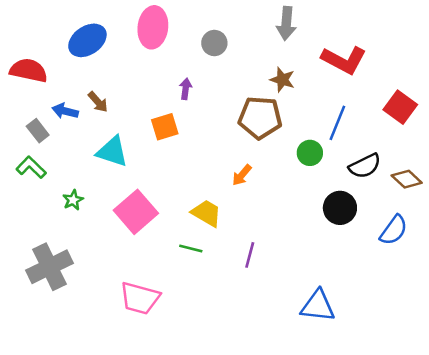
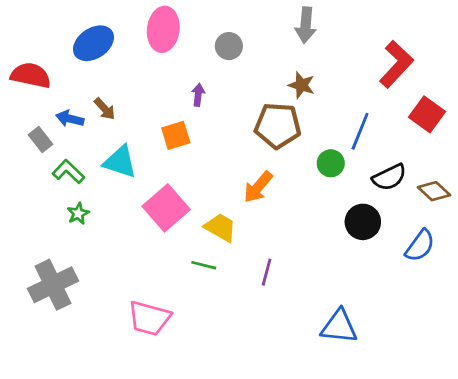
red L-shape: (344, 60) -> (396, 64), moved, turned -75
green L-shape: (31, 167) -> (68, 172), moved
orange arrow: (242, 175) -> (258, 187), size x1.4
pink square: (136, 212) -> (166, 208), moved

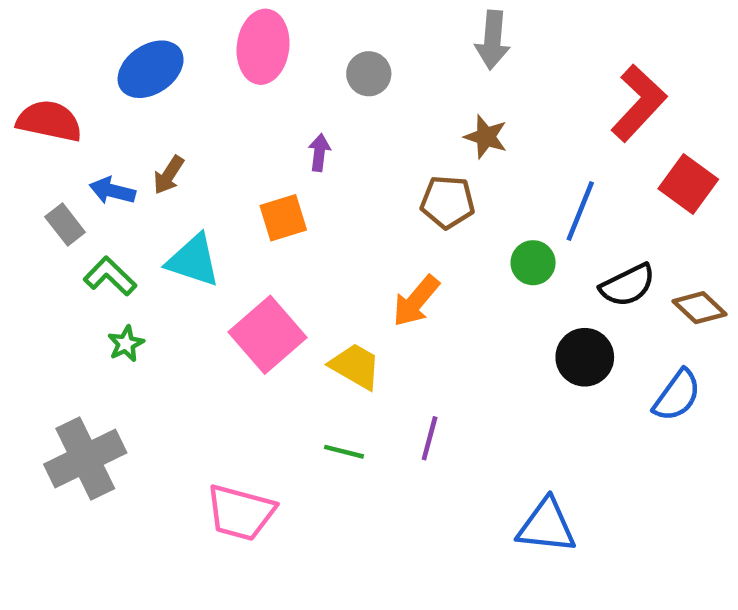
brown arrow: (105, 109) -> (169, 175), turned 75
brown pentagon: (278, 126) -> (448, 202), size x0.7
green line: (204, 265) -> (344, 452), moved

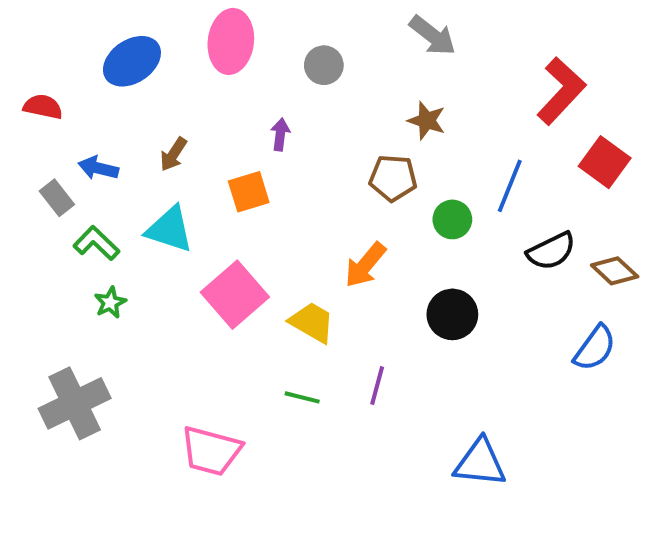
gray arrow: (493, 40) -> (433, 36), turned -57
red semicircle: (49, 121) -> (43, 107), size x0.7
brown arrow: (169, 175) -> (173, 154), moved
green circle: (533, 263) -> (452, 219), moved
black circle: (585, 357) -> (452, 314), moved

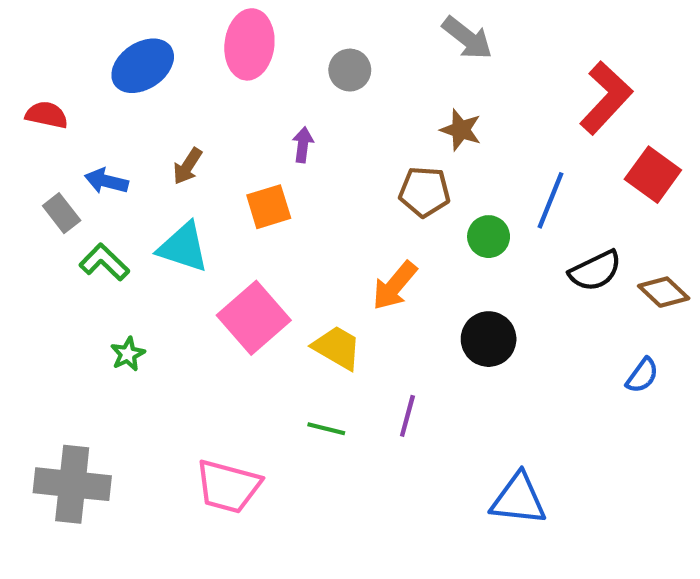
green star: (110, 303) -> (128, 354), moved
blue semicircle: (595, 348) -> (642, 375), size x0.7
gray cross: (75, 403) -> (72, 484), moved, turned 32

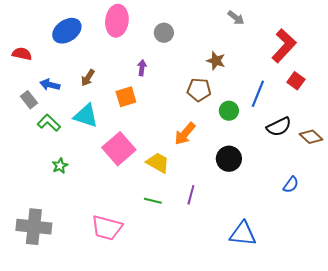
gray arrow: (467, 38) -> (236, 18), moved, size x0.7
red square: (653, 175) -> (296, 81), moved, size x0.7
blue semicircle: (642, 375) -> (291, 185), moved

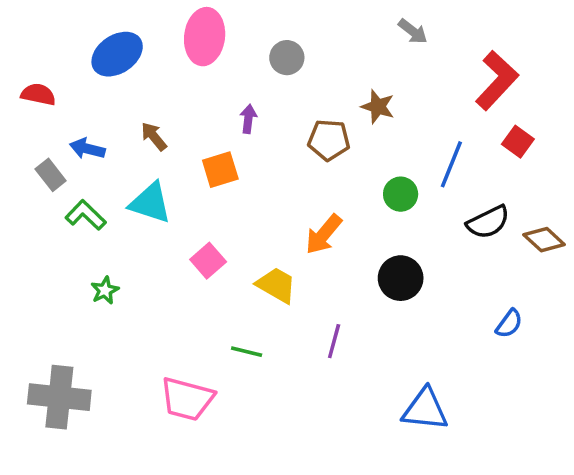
brown arrow: (88, 78) -> (154, 136), turned 108
brown pentagon: (199, 90) -> (329, 140), moved
pink square: (119, 149) -> (208, 261), size x0.6
green line: (153, 201) -> (247, 352), moved

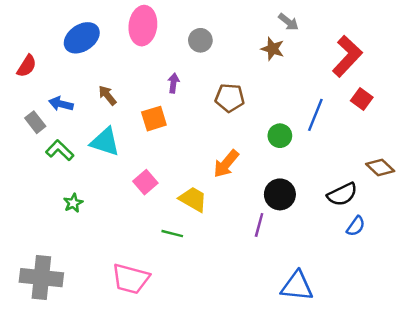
red semicircle: (38, 94) -> (27, 66), turned 110
brown star: (378, 107) -> (273, 49), moved
black semicircle: (488, 222) -> (342, 194), moved
purple line: (334, 341) -> (259, 225), moved
green line: (247, 352) -> (172, 234), moved

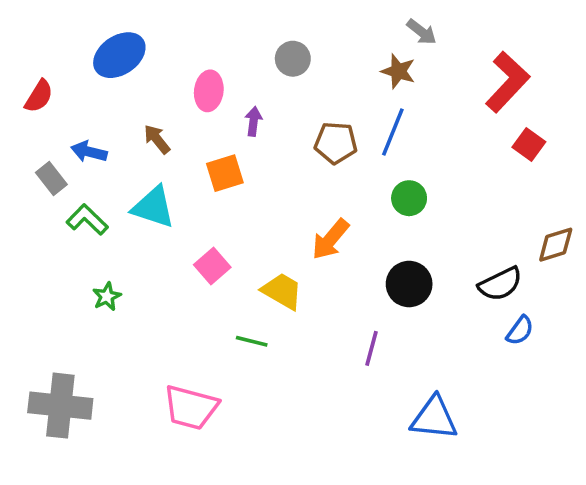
pink ellipse: (143, 26) -> (209, 91), moved, size x0.7
blue line: (315, 115) -> (393, 132), moved
brown diamond: (380, 167) -> (556, 245), turned -60
purple line: (259, 225) -> (372, 348), moved

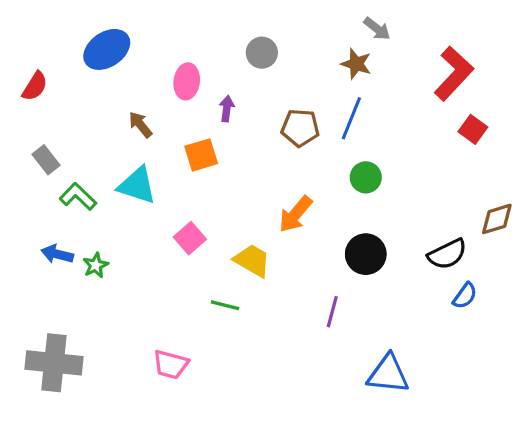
blue arrow: (89, 152) -> (57, 254), moved
pink trapezoid: (191, 407) -> (171, 364), size x0.7

